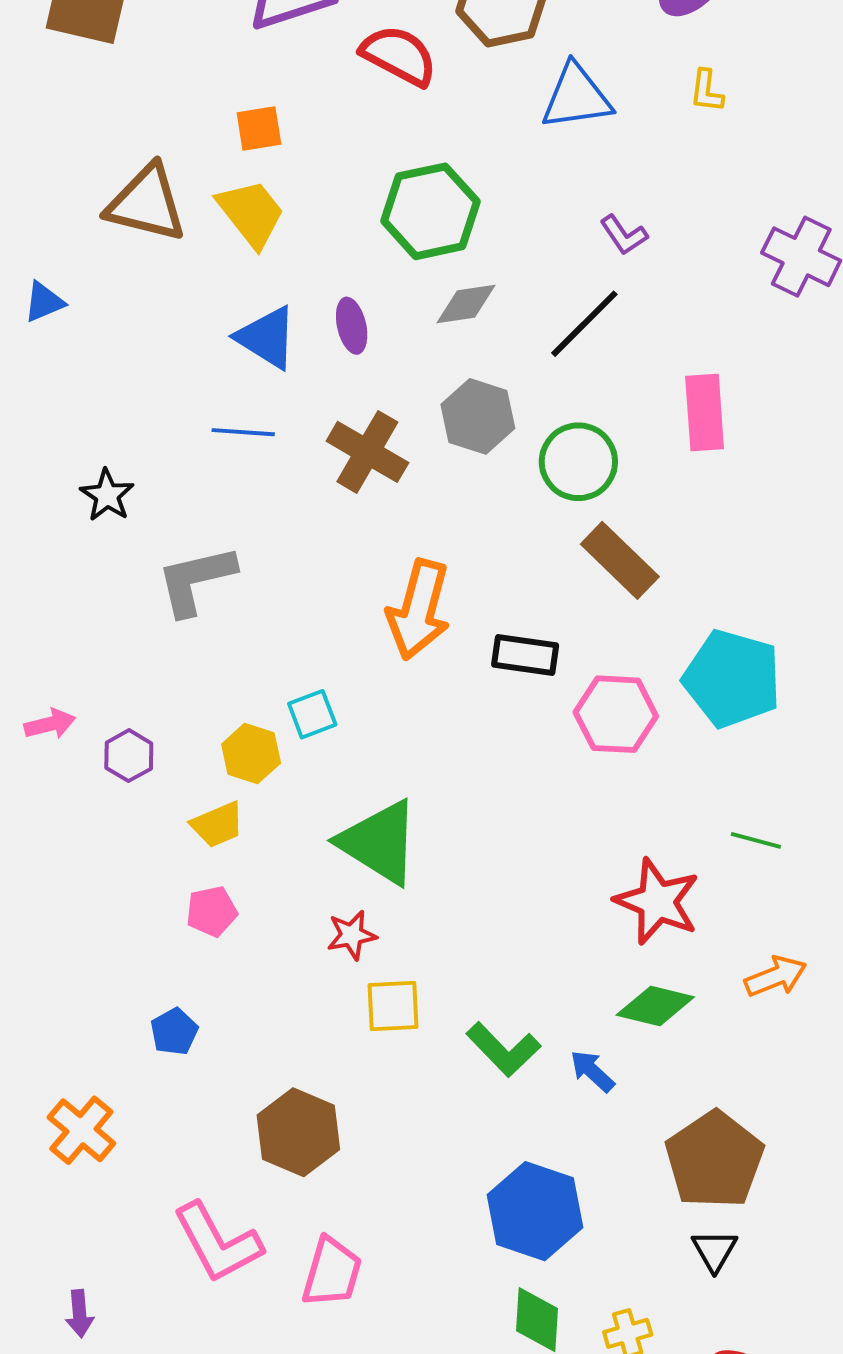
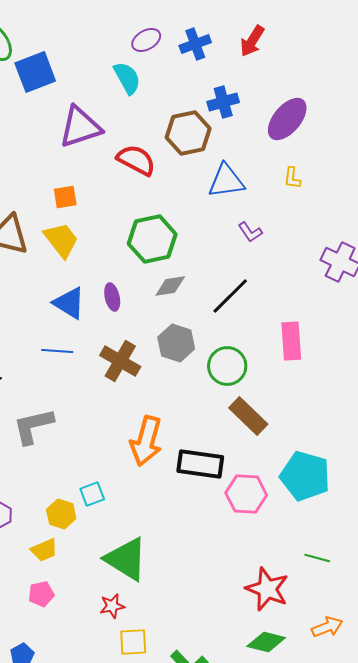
purple L-shape: (624, 235) -> (250, 232), moved
black rectangle: (525, 655) -> (200, 464), size x1.4

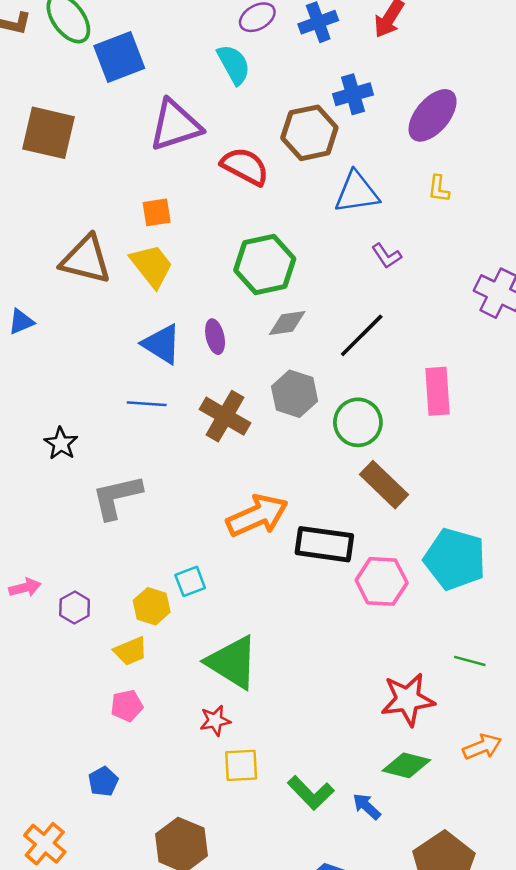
orange arrow: (146, 441) -> (257, 516), turned -129
red star: (267, 589) -> (408, 700), turned -30

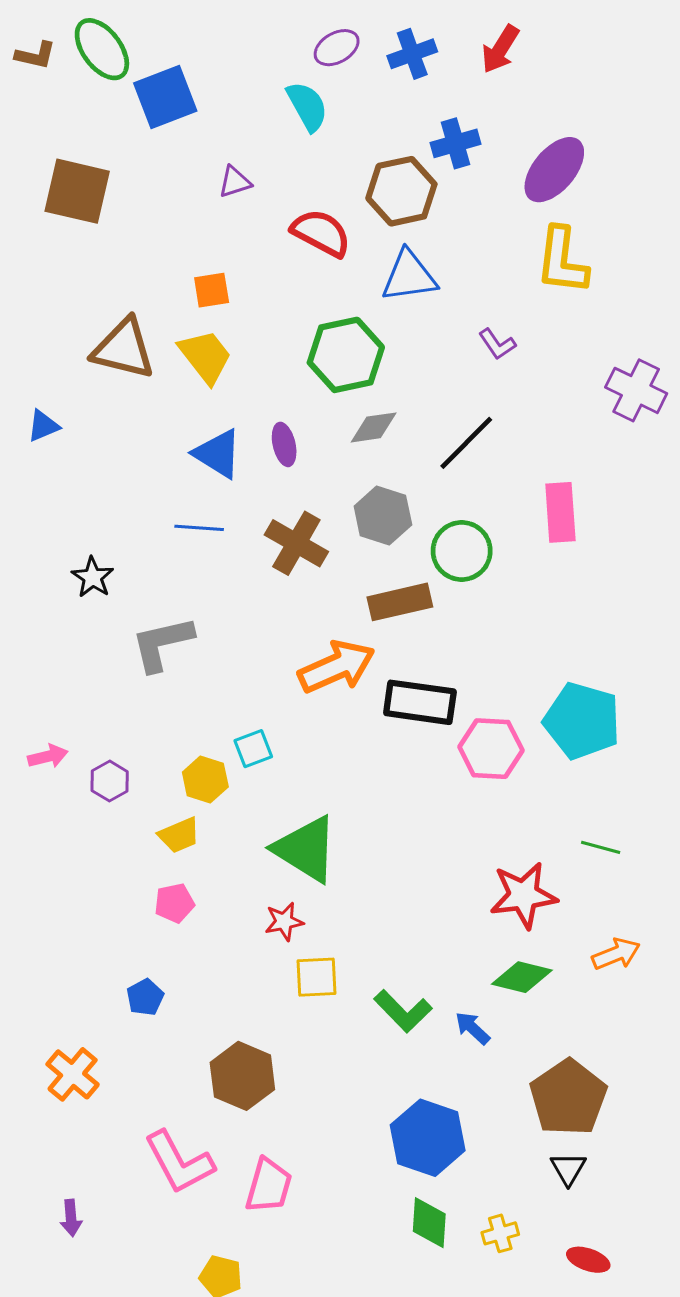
purple triangle: (175, 125) -> (235, 182), size x0.5
yellow L-shape: (439, 189) -> (562, 261), size x2.0
blue triangle: (357, 192) -> (409, 276), moved
brown rectangle: (384, 485) -> (400, 602), moved, turned -57

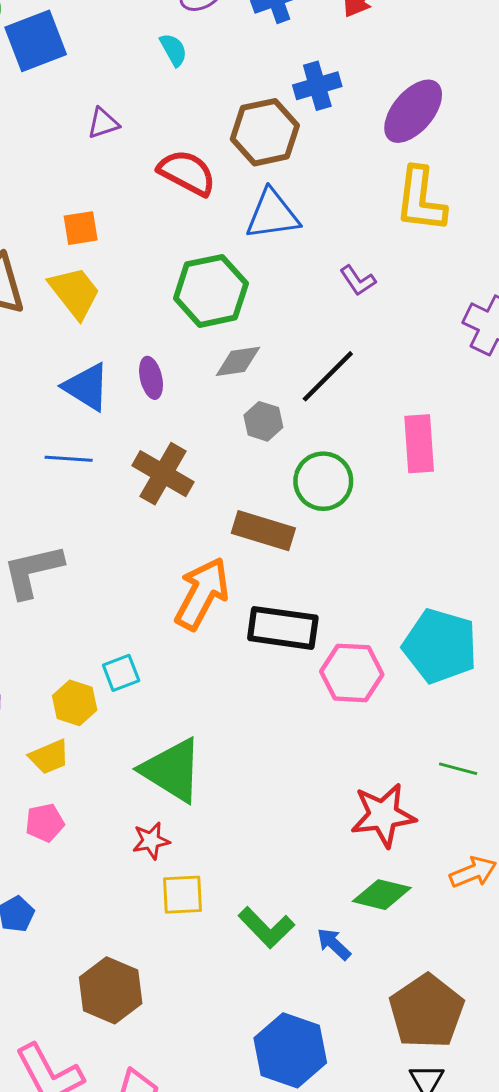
cyan semicircle: (307, 106) -> (173, 50), size x0.7
gray hexagon: (383, 515) -> (263, 421), moved, size x0.7
brown rectangle: (400, 602) -> (263, 531), turned 30
orange arrow: (337, 667) -> (202, 594), turned -38

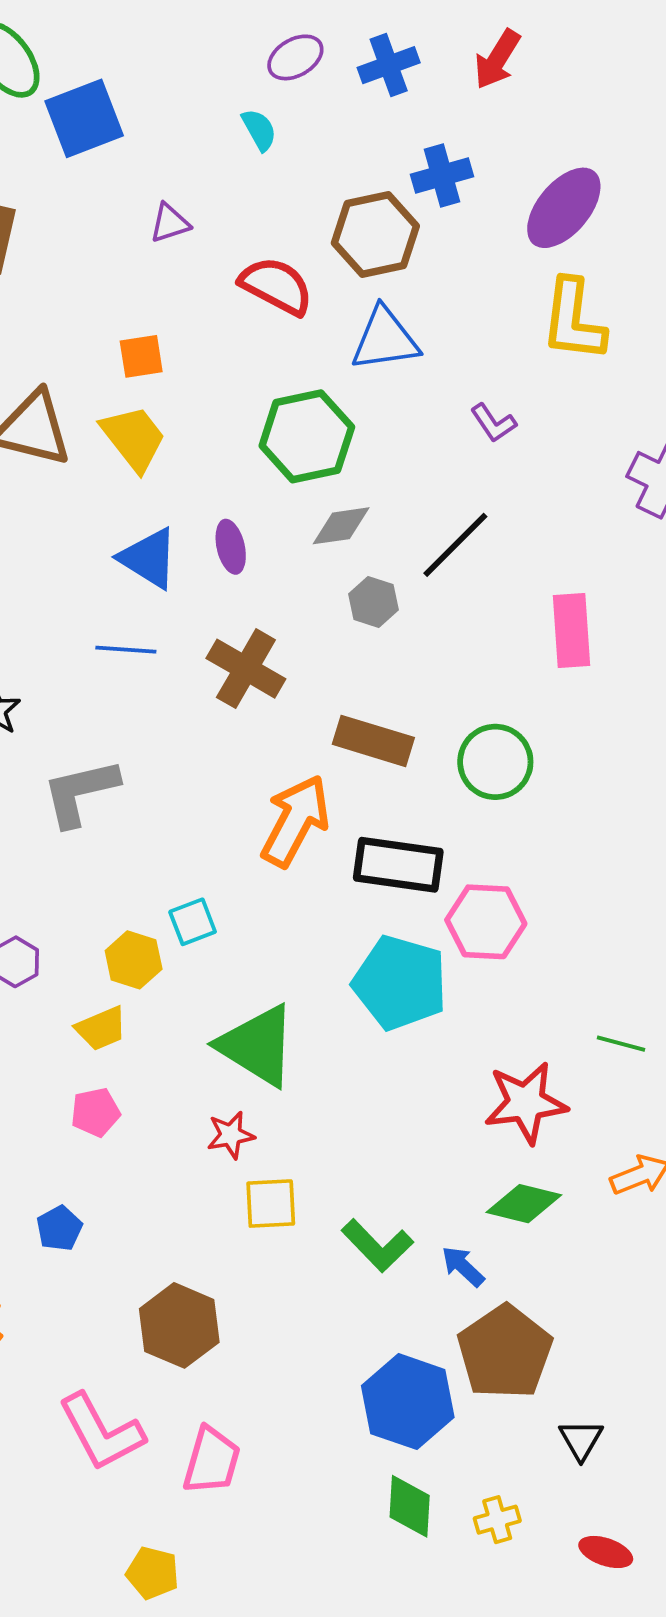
green circle: (323, 481) -> (495, 762), moved
cyan pentagon: (440, 646) -> (400, 983), moved
brown pentagon: (427, 1011) -> (505, 1352), moved

